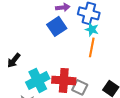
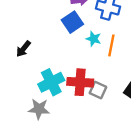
cyan star: (92, 29) -> (94, 39), moved
black arrow: (14, 60) -> (23, 49), moved

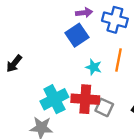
cyan star: (94, 39) -> (94, 67), moved
black arrow: (23, 49) -> (14, 64), moved

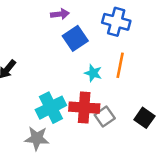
purple arrow: (84, 13) -> (60, 14), moved
gray square: (104, 107) -> (105, 117), turned 30

